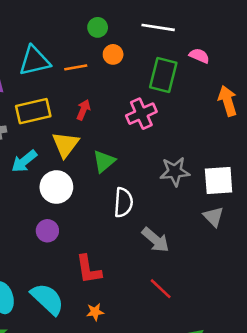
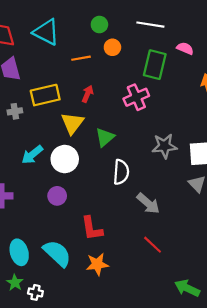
cyan triangle: (35, 61) -> (46, 32), moved, turned 40
cyan arrow: (24, 161) -> (32, 155), moved
orange star: (95, 312) -> (97, 264), size x1.5

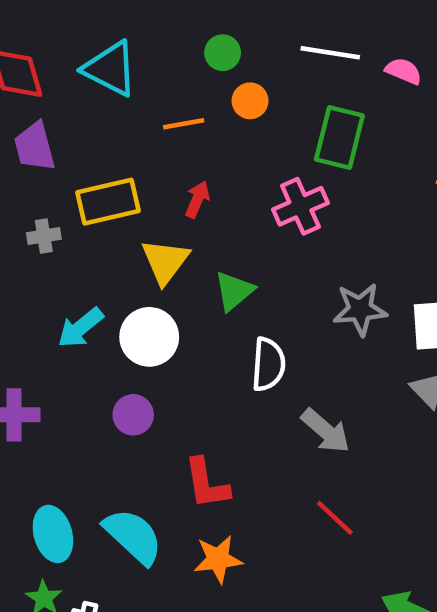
pink semicircle: (185, 48) -> (404, 71), moved

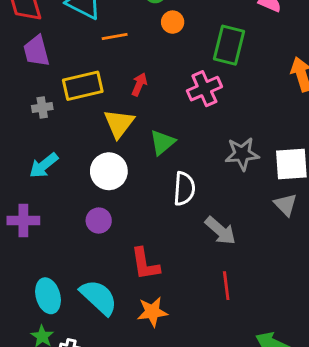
orange line: (184, 124) -> (115, 37), moved
cyan arrow: (80, 328) -> (44, 165), moved
red line: (335, 518) -> (226, 286), turned 40

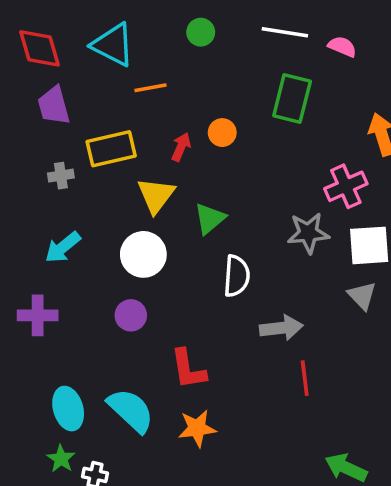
orange circle: (173, 22) -> (222, 133), moved
pink cross: (204, 89) -> (346, 186), moved
gray arrow: (220, 231) -> (281, 328), turned -48
red line: (226, 286) -> (305, 378), moved

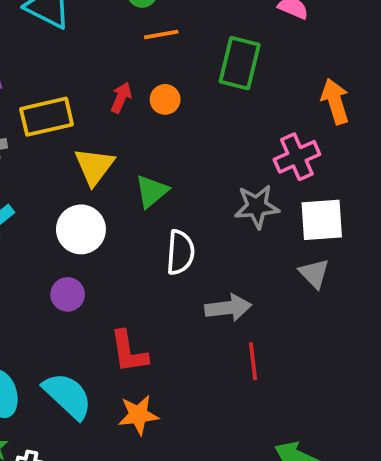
orange line: (151, 88) -> (161, 34), moved
red arrow: (181, 147) -> (121, 98), moved

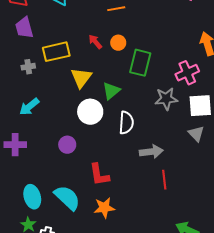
green rectangle: (240, 63) -> (140, 63), moved
red arrow: (121, 98) -> (95, 42), turned -63
white circle: (81, 229) -> (90, 112), moved

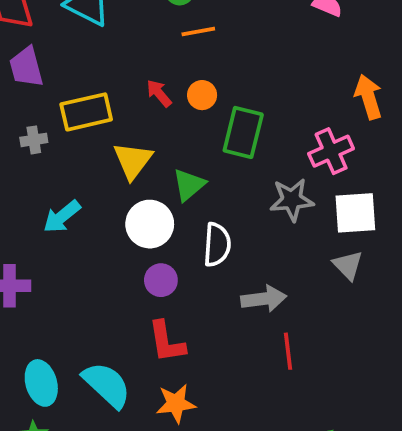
cyan arrow: (29, 107) -> (62, 217), moved
purple circle: (67, 145) -> (161, 280), moved

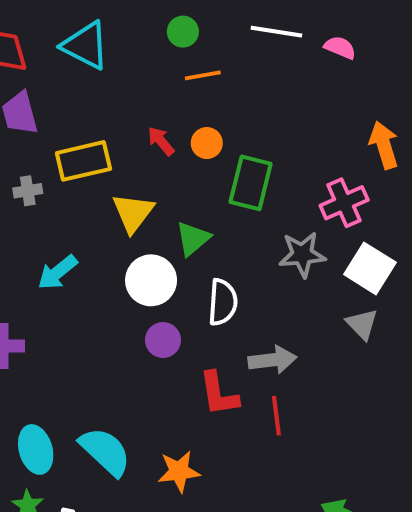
white square: (355, 213) -> (370, 268), turned 36
red L-shape: (167, 342) -> (219, 394), moved
red line: (288, 351) -> (276, 416), moved

